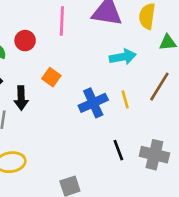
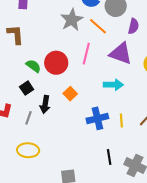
red circle: (25, 41) -> (56, 63), size x1.5
cyan arrow: (123, 57) -> (113, 85), moved

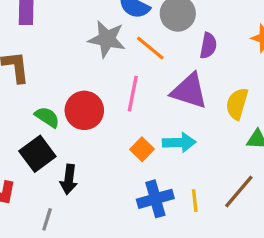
gray star: (72, 20) -> (107, 39), turned -30
black square: (27, 88) -> (37, 154), size x1.5
orange square: (70, 94) -> (142, 149), moved
gray line: (29, 118) -> (47, 219), moved

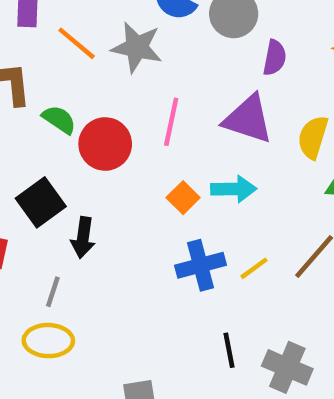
orange line: (150, 48) -> (77, 43), moved
green semicircle: (47, 117) -> (59, 120), moved
yellow line: (195, 201) -> (254, 268), turned 60

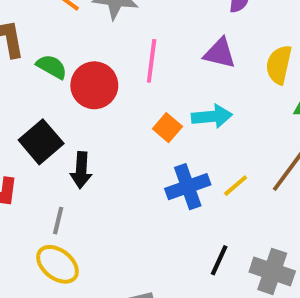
purple triangle: (248, 119) -> (220, 53), size x0.7
yellow ellipse: (48, 341) -> (57, 264), turned 42
black line: (229, 350) -> (219, 260), turned 40

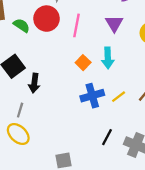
purple triangle: (220, 53) -> (114, 23), turned 42
red circle: (94, 85) -> (47, 19), moved
cyan arrow: (212, 116) -> (108, 58), turned 90

